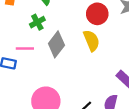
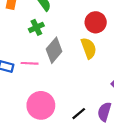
pink line: (25, 48) -> (30, 63), moved

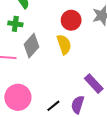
green cross: (36, 27) -> (15, 24), turned 32

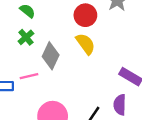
green cross: (15, 24) -> (26, 37), turned -32

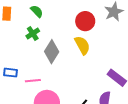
pink line: (29, 76) -> (33, 81), moved

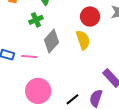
pink line: (33, 81) -> (29, 56), moved

